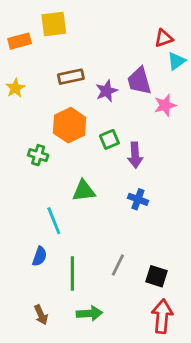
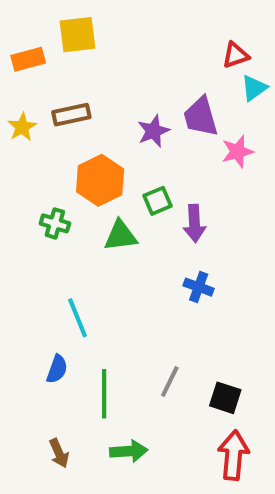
brown rectangle: (71, 77) -> (71, 115), moved
green triangle: (84, 191) -> (121, 236), moved

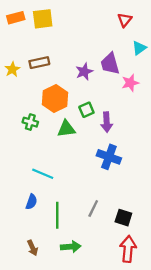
red triangle: (235, 55) -> (125, 20), moved, turned -32
orange rectangle: (28, 59) -> (16, 18), moved
blue cross: (199, 287) -> (109, 157), size x1.5
cyan line: (77, 318) -> (43, 174), turned -45

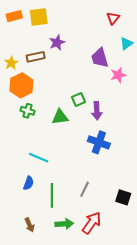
purple star: (84, 72) -> (57, 43), moved
orange hexagon: (55, 99) -> (21, 85), moved
black square: (123, 218) -> (123, 197), moved
red arrow: (128, 249) -> (92, 223), moved, turned 30

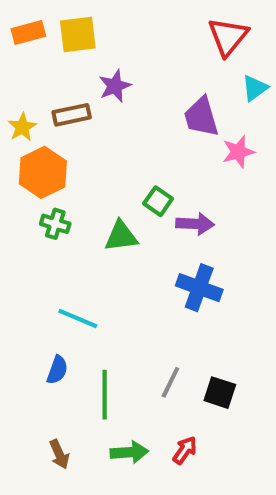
red triangle: (113, 18) -> (228, 37), size x1.5
green square: (78, 100) -> (158, 201), turned -32
purple arrow: (97, 111) -> (195, 224), turned -84
black square: (123, 197) -> (220, 393), moved
red arrow: (92, 223) -> (185, 450), size x0.6

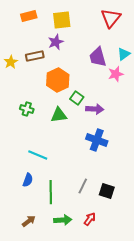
orange rectangle: (28, 33) -> (29, 16), moved
yellow square: (78, 35) -> (62, 20), moved
cyan triangle: (255, 88) -> (124, 54), moved
orange hexagon: (43, 172) -> (58, 80), moved
brown arrow: (59, 454) -> (29, 221), turned -104

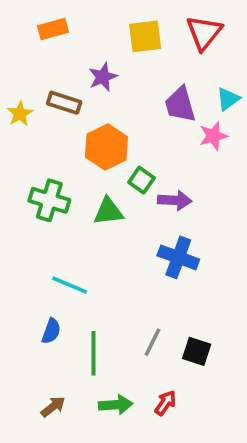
yellow square: (62, 20) -> (145, 36), moved
brown rectangle: (35, 56) -> (64, 103), turned 30
green cross: (27, 109) -> (49, 200), size x1.5

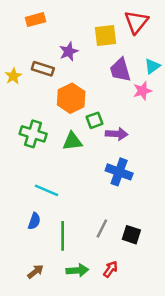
yellow square: (145, 36) -> (106, 36), moved
green square: (141, 180) -> (94, 120), turned 35

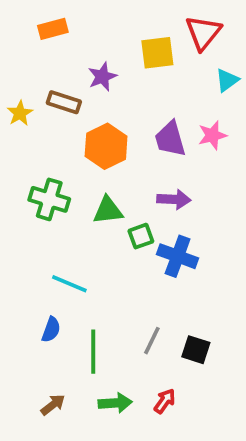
cyan triangle: (152, 66) -> (227, 80), moved
purple trapezoid: (120, 70) -> (170, 139), moved
green square: (94, 120) -> (141, 236), moved

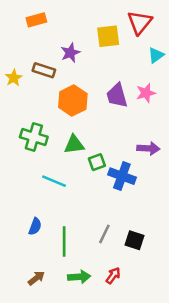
purple arrow: (174, 199) -> (148, 148), moved
cyan line: (69, 284) -> (54, 181), moved

